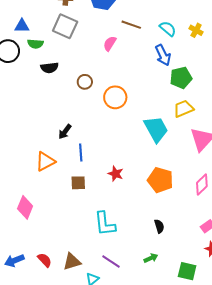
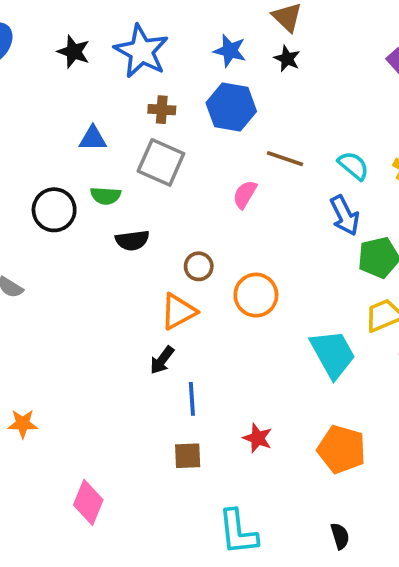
blue triangle: (22, 26) -> (93, 138), moved
orange triangle: (45, 161) -> (178, 312), moved

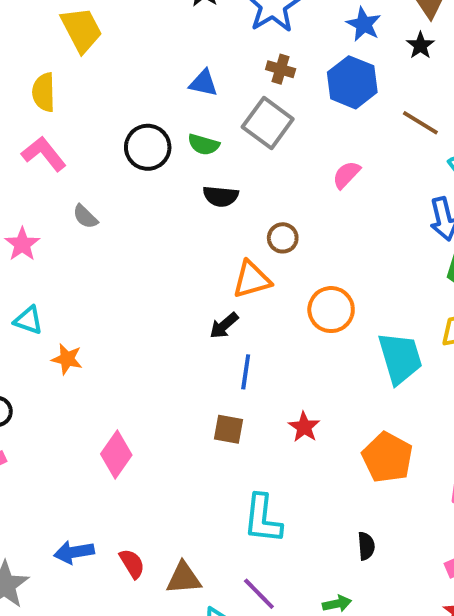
brown line: (285, 159) -> (420, 123), moved
orange circle: (256, 295) -> (331, 310), moved

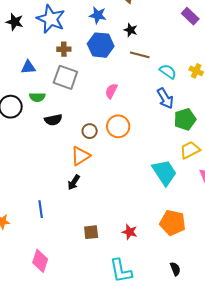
black star: (420, 45) -> (131, 30), moved
orange circle: (331, 310) -> (118, 126), moved
blue line: (246, 372) -> (41, 209), moved
red star: (304, 427) -> (130, 232), moved

